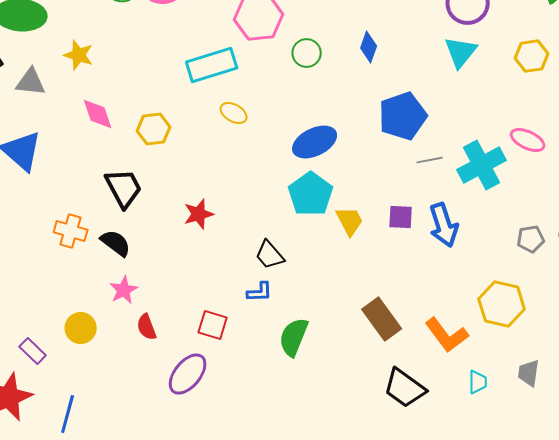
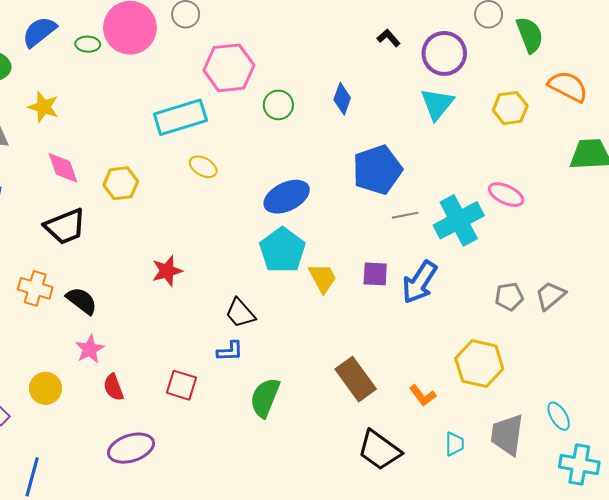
black trapezoid: (124, 188) -> (65, 227), moved, turned 96
blue arrow: (444, 225) -> (420, 282), turned 51
orange L-shape: (447, 335) -> (423, 396), size x0.6
gray trapezoid: (529, 373) -> (507, 435), size x1.5
purple ellipse: (188, 374) -> (131, 448), moved, turned 33

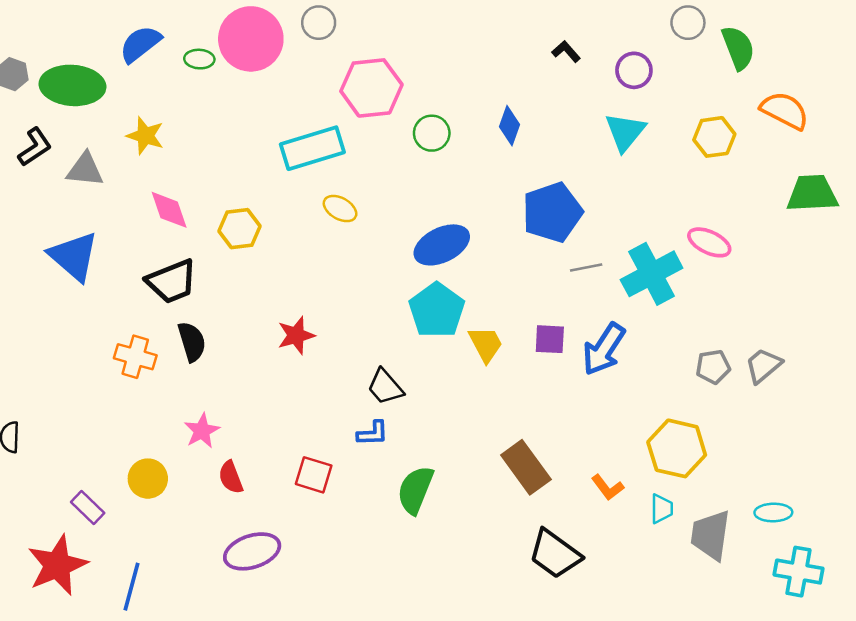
purple circle: (444, 53) -> (634, 70), size x0.7
black semicircle: (82, 301) -> (192, 342), moved, turned 36
cyan ellipse: (559, 416) -> (773, 512), turned -60
cyan trapezoid: (455, 444) -> (662, 509), moved

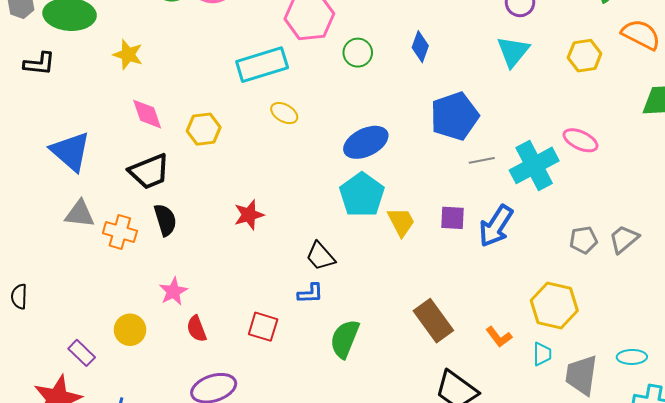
black L-shape: (35, 147) -> (39, 64), turned 40
gray triangle: (85, 170) -> (80, 214), moved

